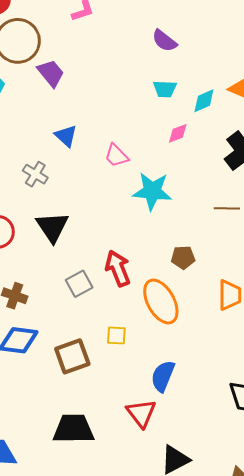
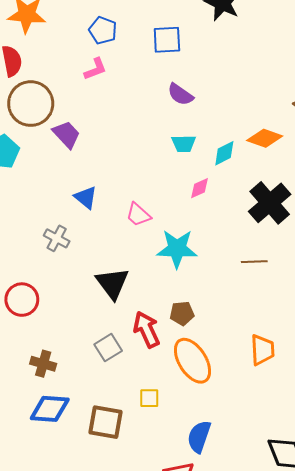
black triangle: (52, 227) -> (112, 283), moved
brown pentagon: (183, 257) -> (182, 313), moved
brown square: (72, 356) -> (105, 422), turned 33

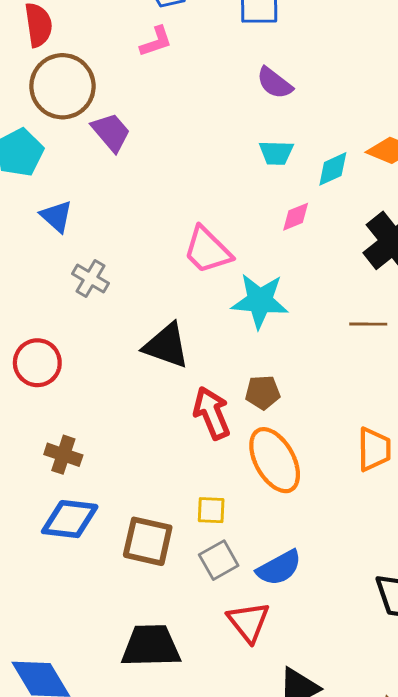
blue triangle: (86, 197) -> (56, 216), moved
pink trapezoid: (138, 215) -> (207, 250), size x1.4
black triangle: (112, 283) -> (166, 346), turned -36
gray square: (108, 348) -> (219, 560), moved
blue semicircle: (199, 437) -> (279, 568), turned -140

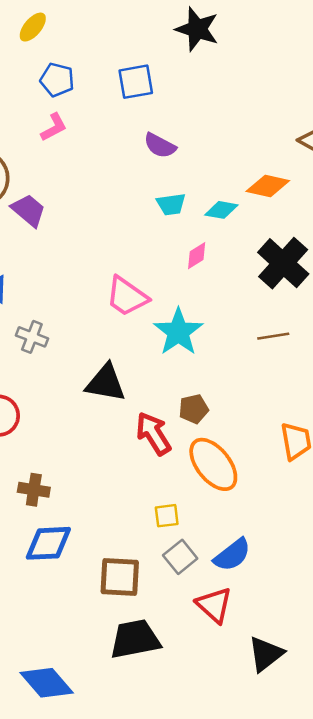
cyan diamond: (333, 169) -> (221, 210), turned 44
cyan star: (260, 301) -> (178, 332), turned -30
brown square: (148, 541) -> (120, 577), moved

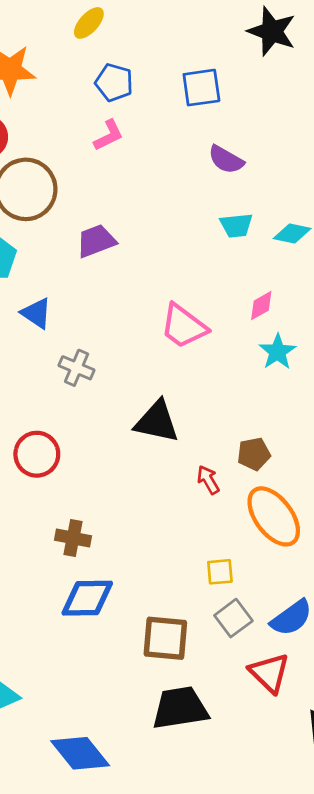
purple trapezoid: (29, 210) -> (96, 241), moved, turned -63
pink diamond: (197, 256) -> (261, 306), moved
cyan star: (178, 332) -> (278, 352), moved, size x0.7
red arrow: (153, 433) -> (208, 480), size x0.6

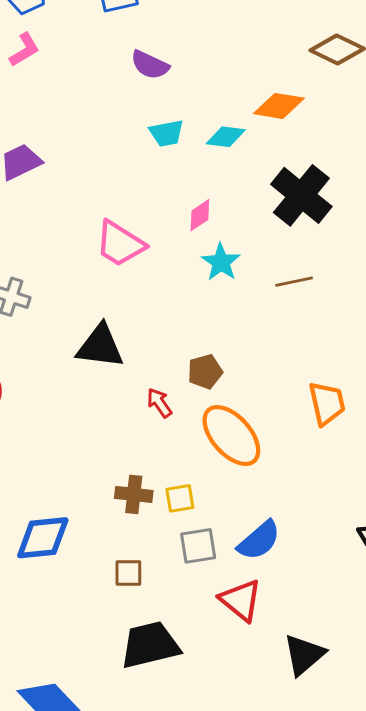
brown cross: (73, 538) -> (134, 494), moved
gray square: (233, 618) -> (198, 546), turned 33
brown square: (165, 638) -> (128, 573), size x0.6

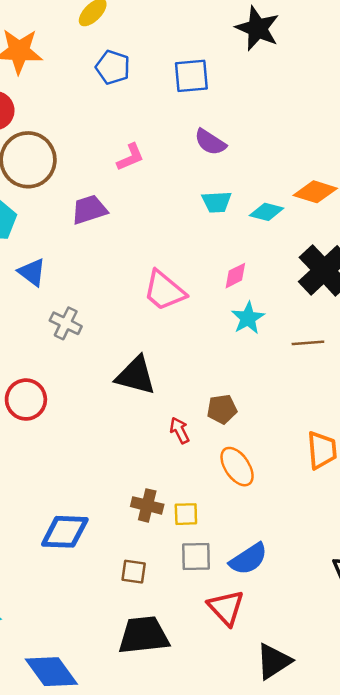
pink L-shape: (24, 50) -> (130, 157), moved
orange ellipse: (231, 436) -> (237, 467), size x0.7

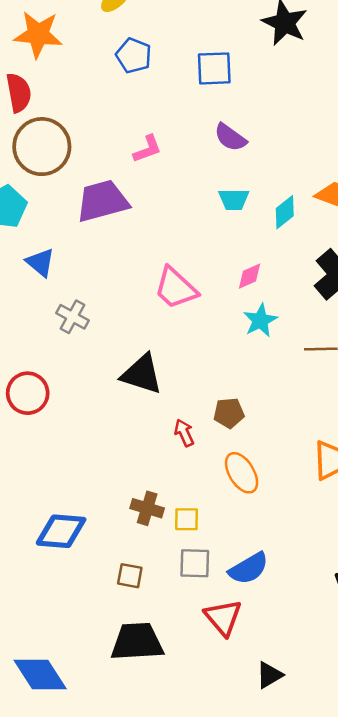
purple trapezoid: (89, 210) -> (102, 201), size x1.4
cyan diamond: (267, 212) -> (285, 212), turned -56
black triangle: (274, 661) -> (269, 675), size x0.7

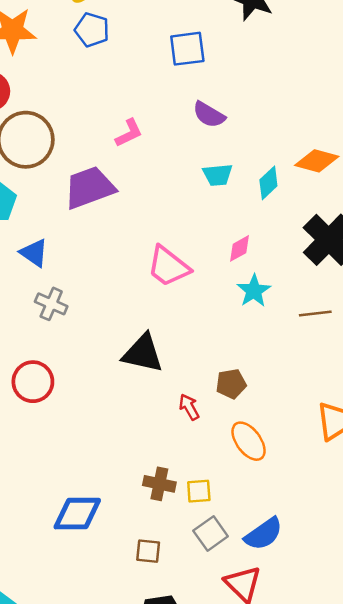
blue pentagon: (134, 56) -> (92, 30), moved
gray cross: (72, 317) -> (51, 304), moved
gray square: (195, 563) -> (211, 533), turned -32

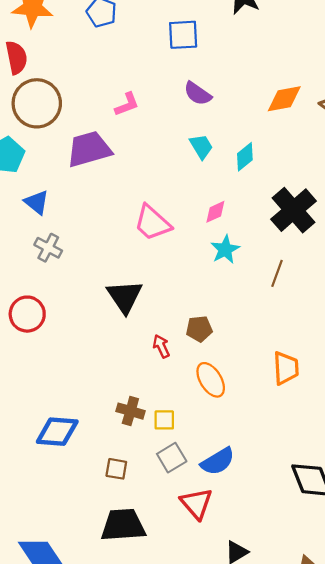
orange diamond: (317, 161) -> (284, 99), moved, turned -30
cyan trapezoid: (218, 175) -> (201, 146), turned -120
brown line: (315, 314) -> (277, 273), turned -68
black triangle: (143, 353) -> (125, 297), turned 39

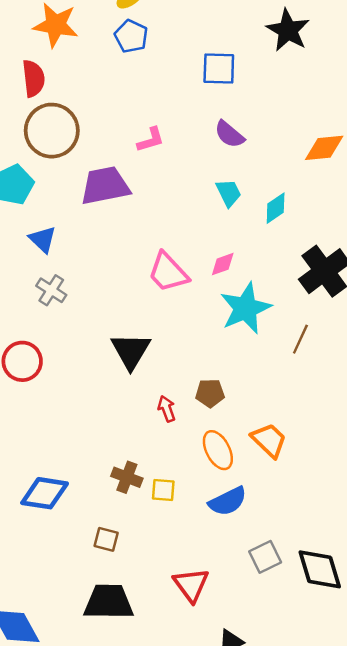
pink diamond: (215, 212) -> (223, 264), moved
cyan star: (225, 250) -> (246, 308), size x1.6
orange trapezoid: (286, 368) -> (269, 440), moved, turned -48
gray square: (172, 458) -> (265, 557), moved
blue semicircle: (218, 461) -> (228, 501), moved

